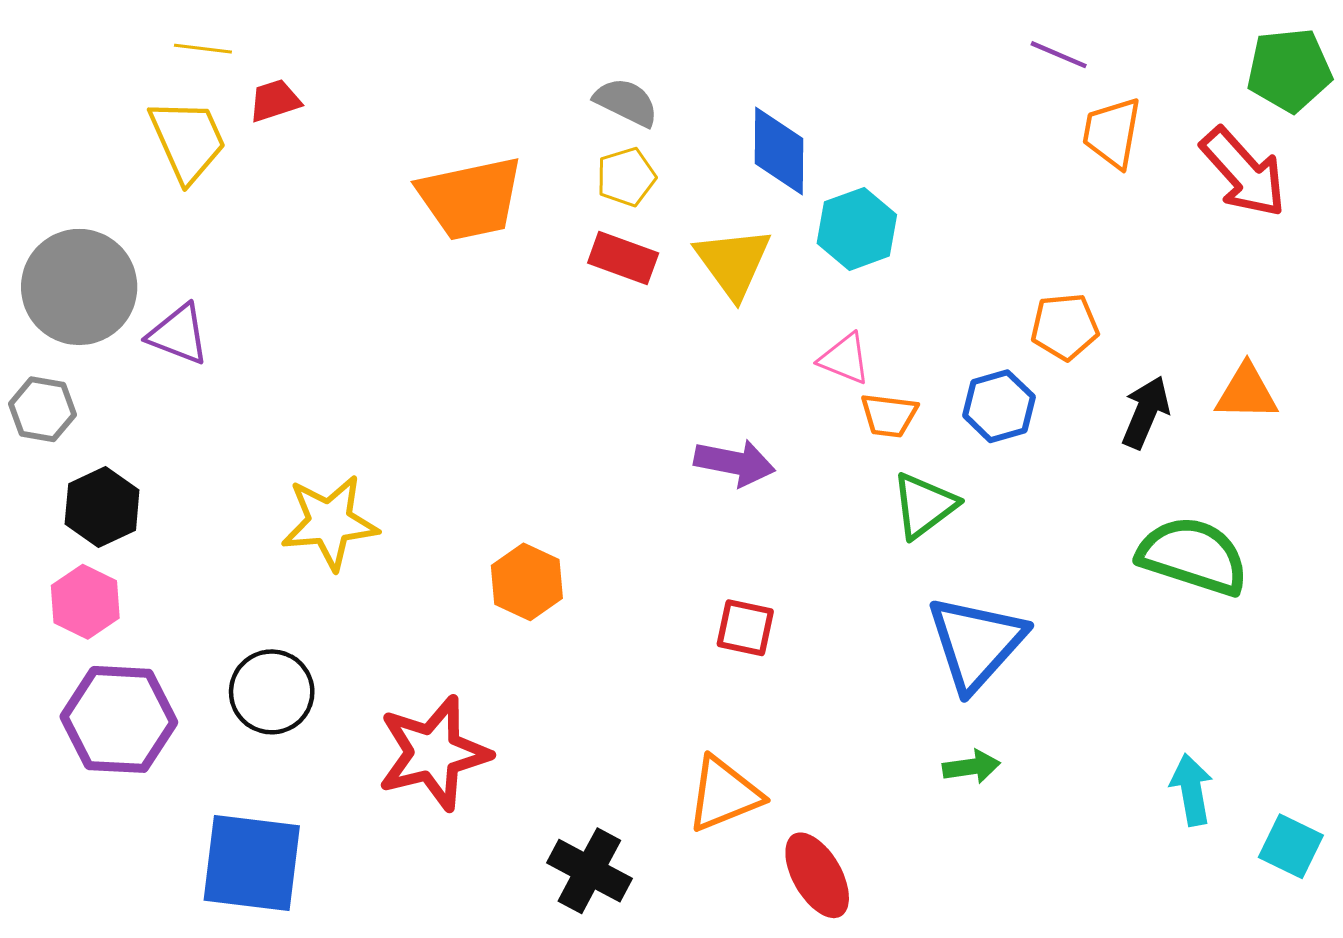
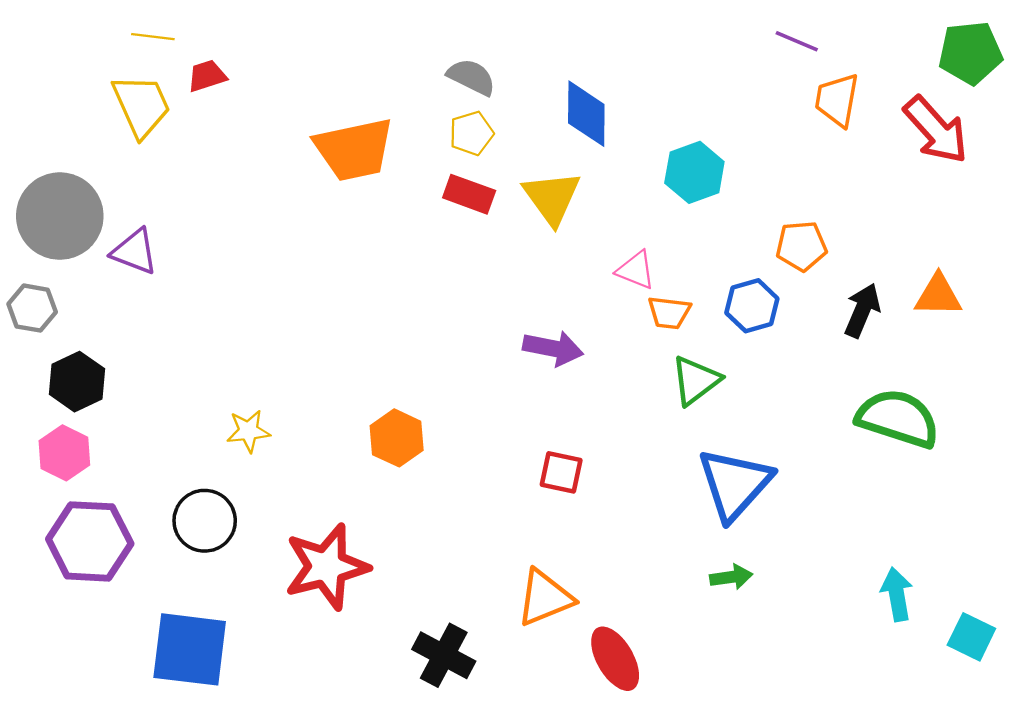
cyan hexagon: (857, 229) -> (694, 172), moved
yellow star: (330, 522) -> (248, 431), moved, size x0.6

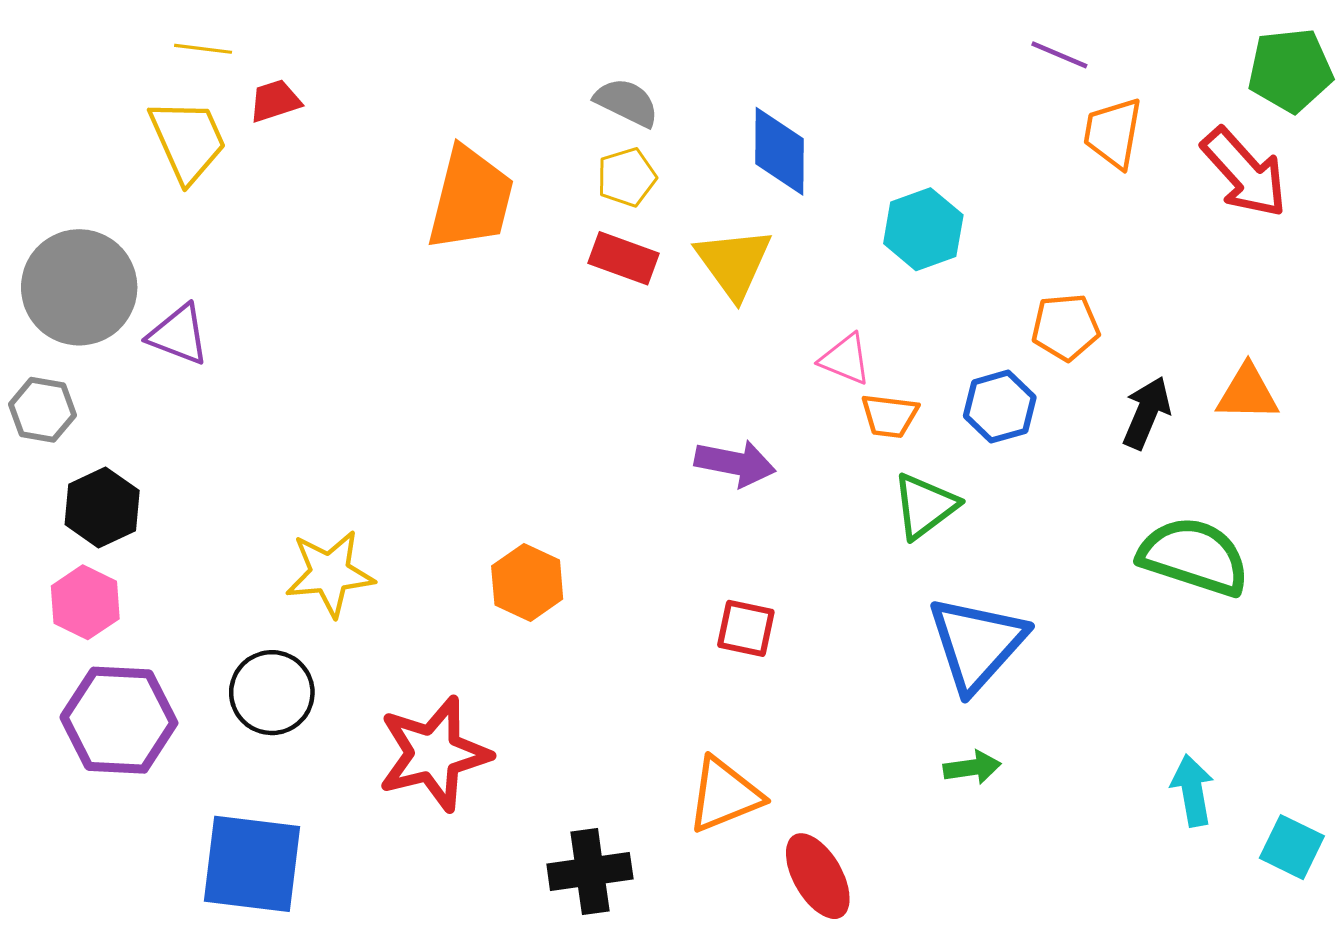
orange trapezoid: (354, 149) -> (471, 199), turned -64
yellow star: (248, 431) -> (330, 573), size x1.5
black cross: (444, 655) -> (590, 871), turned -36

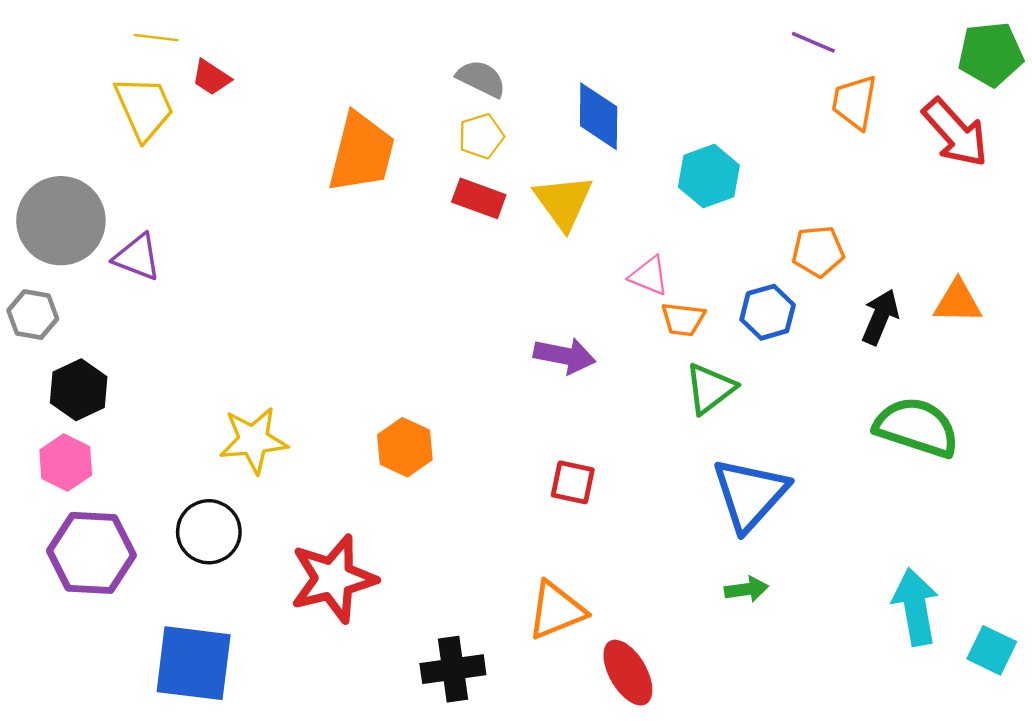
red trapezoid: (275, 101) -> (211, 77), turned -129
cyan arrow: (1192, 790) -> (915, 607), size x1.4

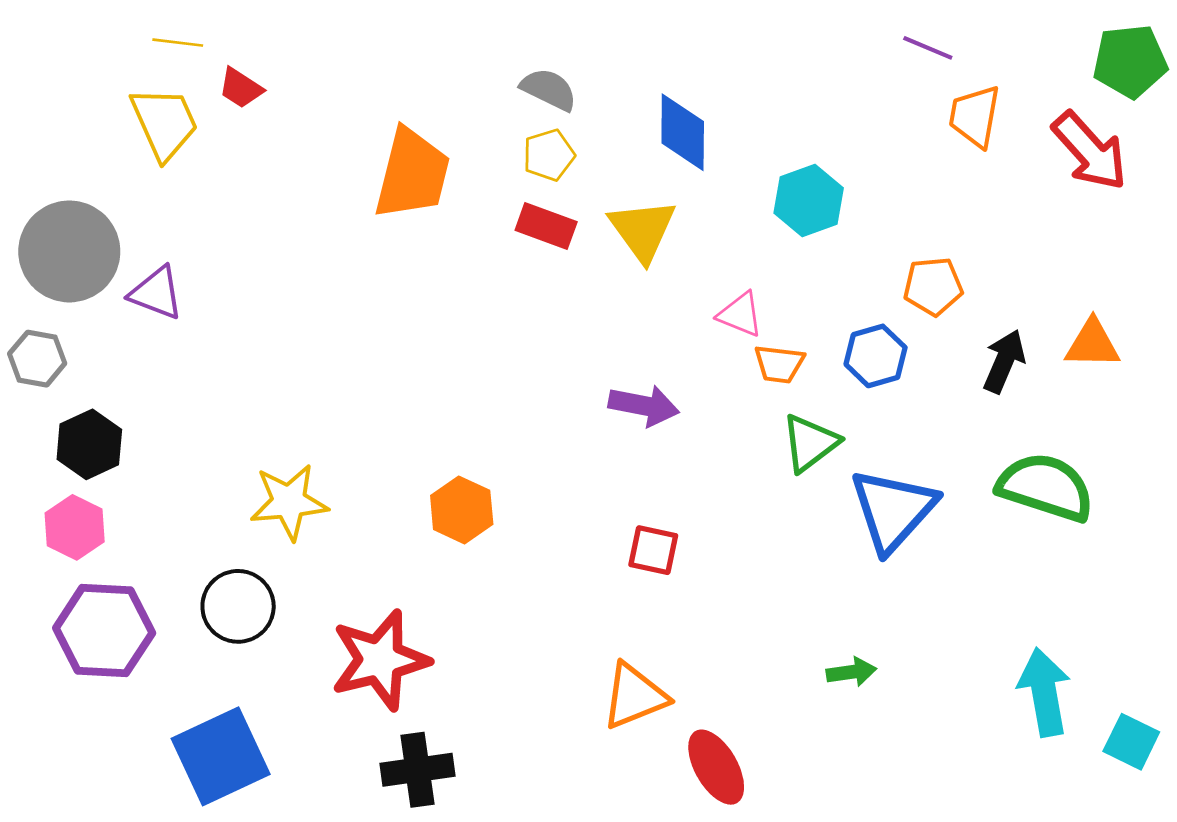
blue triangle: (750, 494) -> (893, 510), moved
blue square: (194, 663) -> (221, 756), turned -32
black cross: (453, 669) -> (417, 770), moved

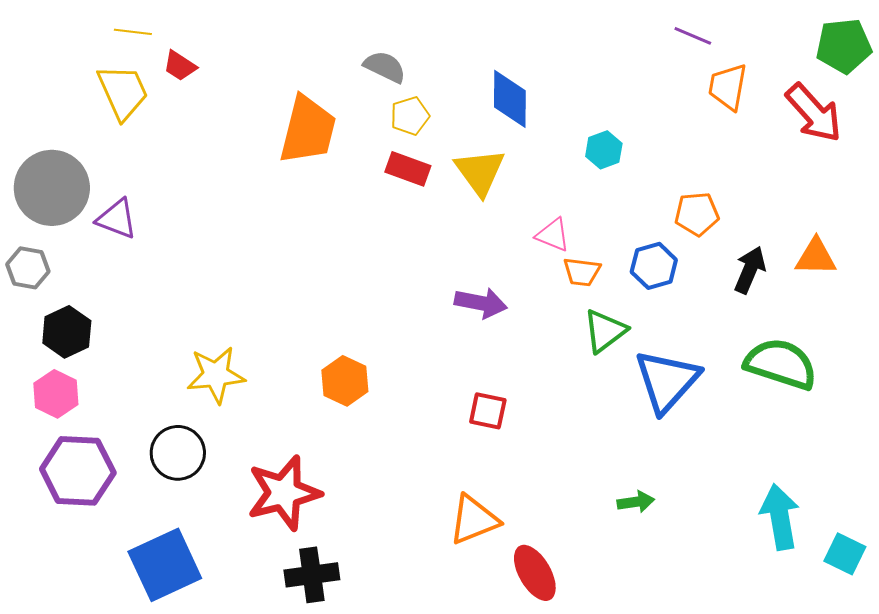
gray semicircle: (549, 89) -> (385, 67), moved
cyan hexagon: (809, 201) -> (604, 150), size x0.7

